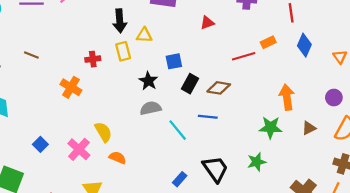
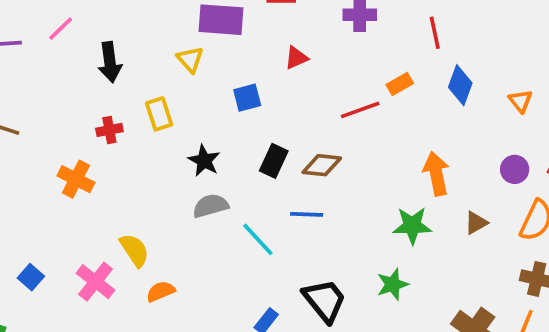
black arrow: (120, 21) -> (110, 62), moved
yellow triangle: (144, 35) -> (190, 59), moved, turned 49
blue square: (174, 61) -> (247, 98), moved
orange semicircle: (118, 158) -> (161, 291), turned -42

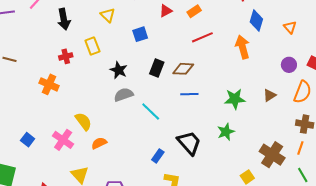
orange rectangle: (400, 84) -> (194, 11), moved
orange arrow: (436, 174) -> (243, 47), moved
blue line: (307, 214) -> (189, 94), moved

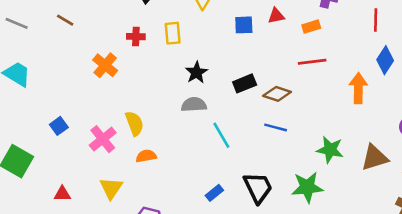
blue square: (140, 34) -> (244, 25), moved
black rectangle: (157, 68) -> (245, 83), turned 30
brown triangle: (270, 95) -> (375, 158), size x1.6
green star: (226, 132) -> (307, 187), size x1.4

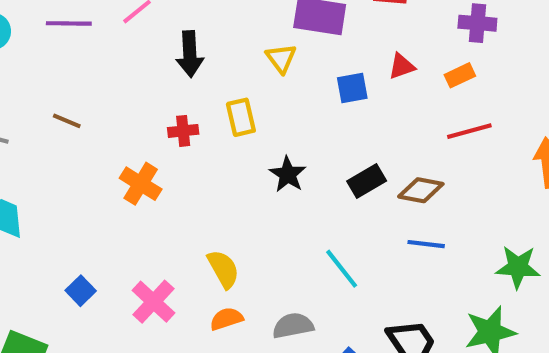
gray semicircle: (194, 105) -> (293, 326), moved
yellow semicircle: (134, 123) -> (223, 269), moved

